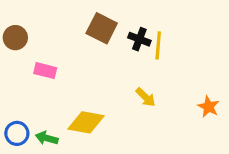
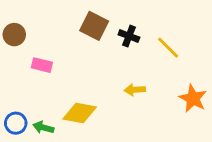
yellow line: (158, 45) -> (168, 48), moved, turned -50
yellow arrow: (146, 97) -> (135, 90), turned 132
orange star: (208, 107) -> (193, 98), size x1.4

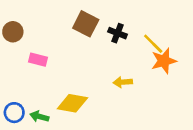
orange star: (193, 98) -> (164, 61), moved, turned 30

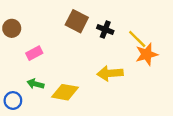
pink rectangle: (38, 60) -> (34, 53), turned -42
yellow arrow: (123, 82) -> (110, 73), size x1.5
green arrow: (39, 117) -> (35, 84), moved

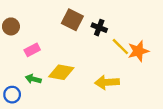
yellow line: (137, 39) -> (120, 47), moved
yellow arrow: (110, 73) -> (107, 82), moved
yellow diamond: (65, 92) -> (61, 72), moved

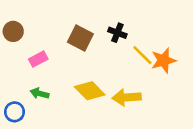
brown square: (72, 20) -> (80, 38), moved
yellow diamond: (61, 72) -> (90, 91), moved, turned 35

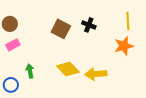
yellow line: (142, 55) -> (128, 21), moved, turned 42
pink rectangle: (38, 59) -> (13, 45), moved
green arrow: (40, 93) -> (30, 71), turned 64

